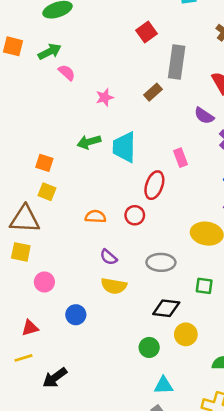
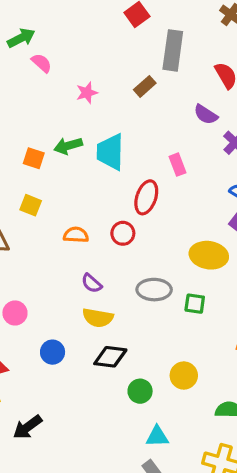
orange square: (44, 163) -> (34, 158), moved
yellow square: (47, 192) -> (31, 205), moved
green square: (204, 286) -> (195, 304), moved
black diamond: (166, 308) -> (110, 357), moved

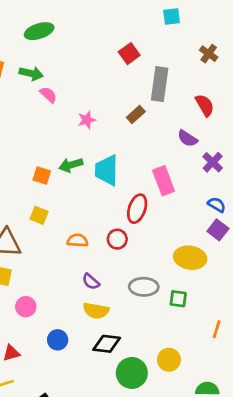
green arrow: (21, 38) -> (31, 73), turned 40
pink rectangle: (178, 165) -> (164, 181), size x1.5
green circle: (140, 391) -> (132, 373), size x1.5

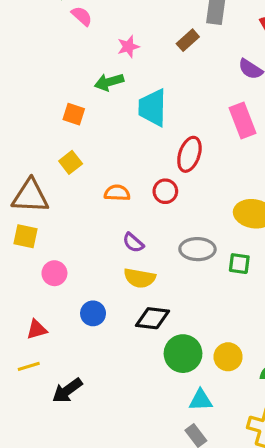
green arrow: (71, 165) -> (109, 82), moved
pink rectangle: (164, 181) -> (242, 121), moved
yellow square: (39, 215) -> (71, 162), turned 30
yellow circle: (169, 360) -> (228, 357), moved

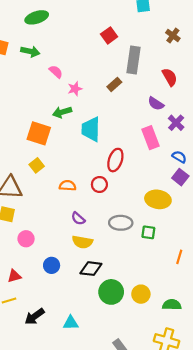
pink semicircle: (82, 16) -> (56, 72), moved
orange square: (74, 114) -> (39, 133), size x1.6
cyan triangle: (201, 400) -> (71, 323), moved

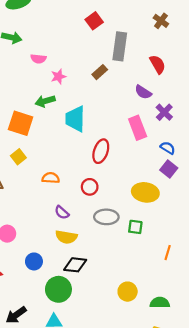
pink semicircle: (56, 72) -> (38, 59), turned 144
red circle: (99, 184) -> (90, 187), moved
green circle: (111, 292) -> (58, 289), moved

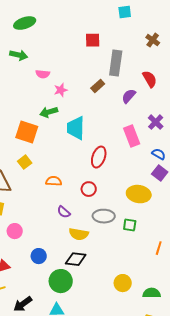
red square: (94, 21) -> (93, 40), turned 35
purple semicircle: (143, 92) -> (129, 96), moved, turned 98
yellow semicircle: (66, 237) -> (79, 234), moved

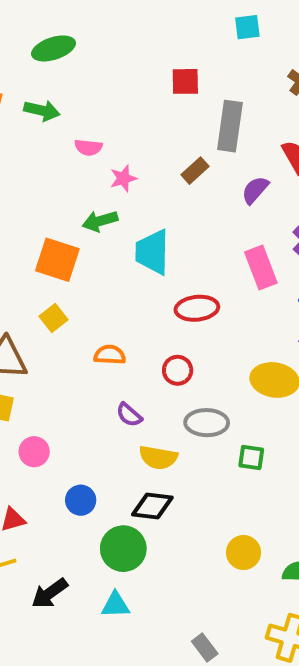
red ellipse: (99, 157) -> (197, 308), turned 65
green square: (130, 225) -> (251, 458), moved

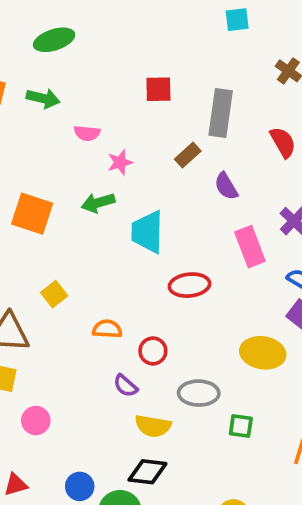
red square: (185, 81) -> (158, 89), moved
purple semicircle: (255, 190) -> (226, 186), moved, turned -72
orange square: (57, 260) -> (32, 214), moved
red circle: (178, 370) -> (153, 351), moved
blue circle: (81, 500) -> (80, 486), moved

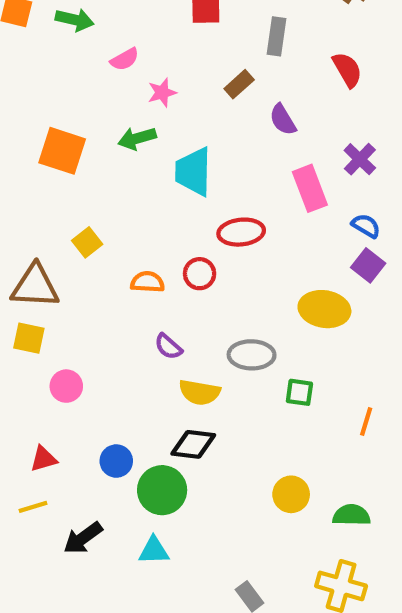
gray rectangle: (221, 113) -> (277, 36), size x0.7
pink semicircle: (87, 133) -> (125, 59), turned -35
red circle: (153, 351) -> (200, 274), moved

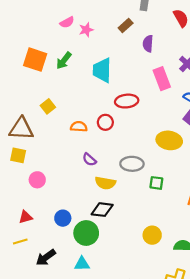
pink semicircle: (125, 59) -> (67, 22), moved
purple semicircle: (283, 120) -> (148, 44), turned 35
green arrow: (137, 138) -> (64, 61), moved, turned -36

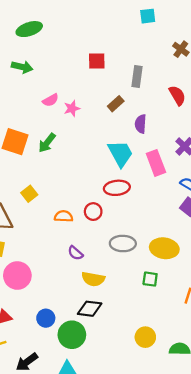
cyan trapezoid: (102, 70) -> (120, 153), moved, turned 150
yellow ellipse: (169, 140) -> (164, 248), moved
gray ellipse: (132, 164) -> (123, 244), moved
pink circle: (37, 180) -> (17, 276), size x1.5

